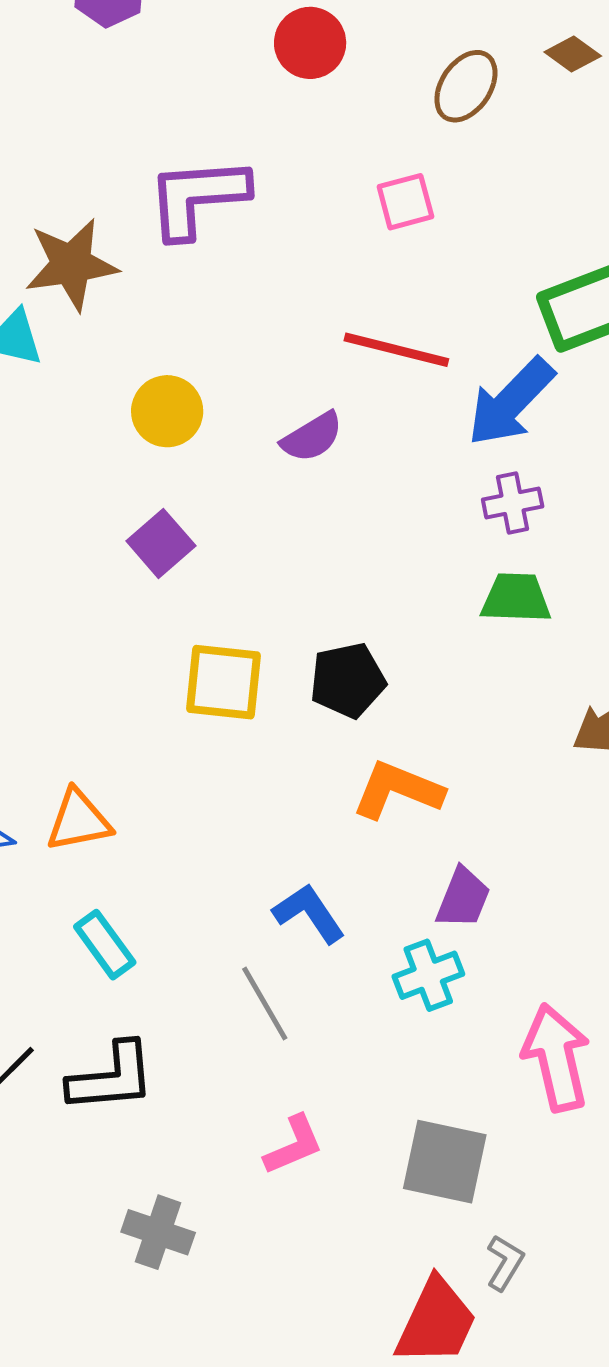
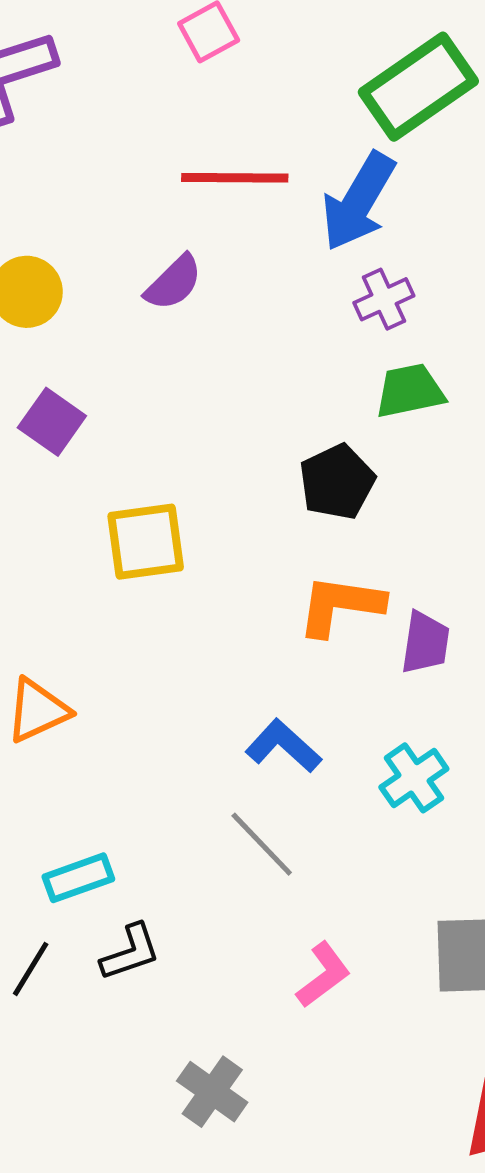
black pentagon: (348, 680) -> (337, 482), moved
purple trapezoid: (463, 898) -> (425, 643), moved
cyan rectangle: (105, 945) -> (78, 878), moved, turned -60
black L-shape: (112, 1077) -> (130, 952), size x0.7
gray cross: (158, 1232) -> (212, 1092), turned 30

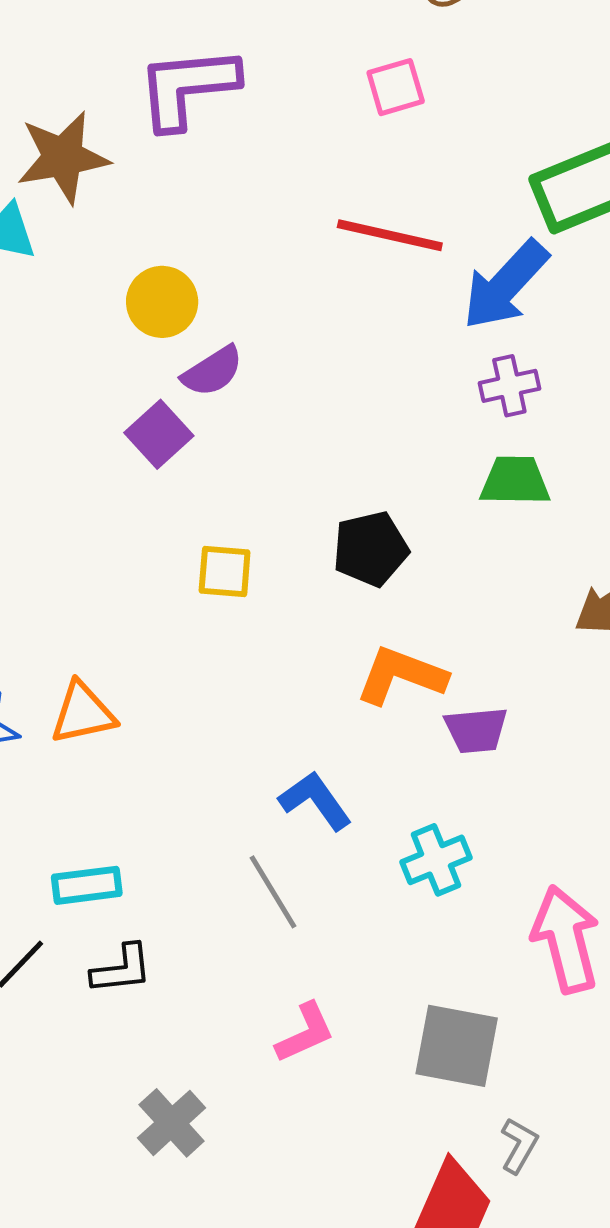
purple semicircle: (174, 283) -> (212, 371), moved
black pentagon: (337, 482) -> (371, 549), moved
yellow square: (146, 542) -> (225, 571), size x0.7
purple trapezoid: (425, 643) -> (476, 730), turned 64

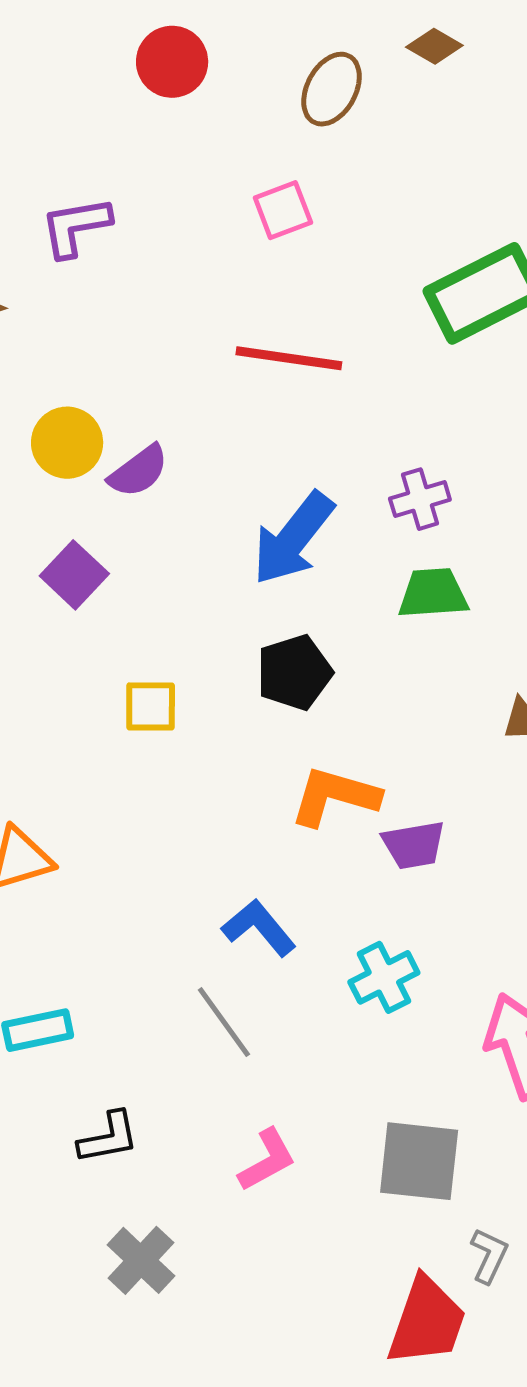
purple L-shape: (187, 87) -> (76, 227), size x0.7
blue arrow: (505, 285) -> (293, 538), moved
purple semicircle: (212, 371) -> (138, 471), moved
black L-shape: (122, 969) -> (109, 1138), moved

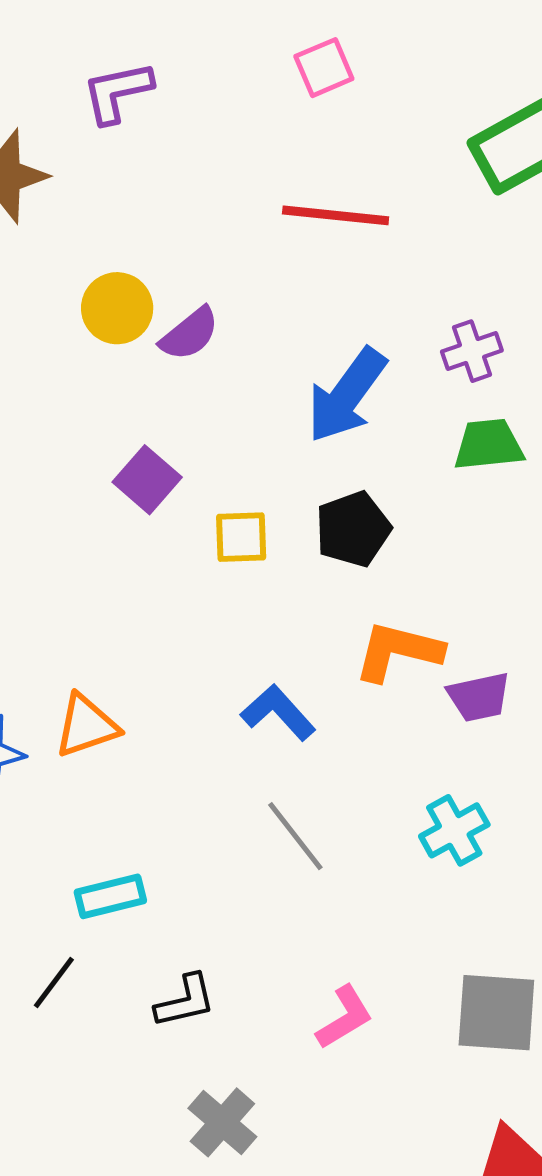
purple square: (74, 575) -> (147, 480), moved
yellow square: (151, 706) -> (241, 537), moved
blue L-shape: (259, 928) -> (278, 712), moved
gray line: (224, 1022) -> (295, 836), moved

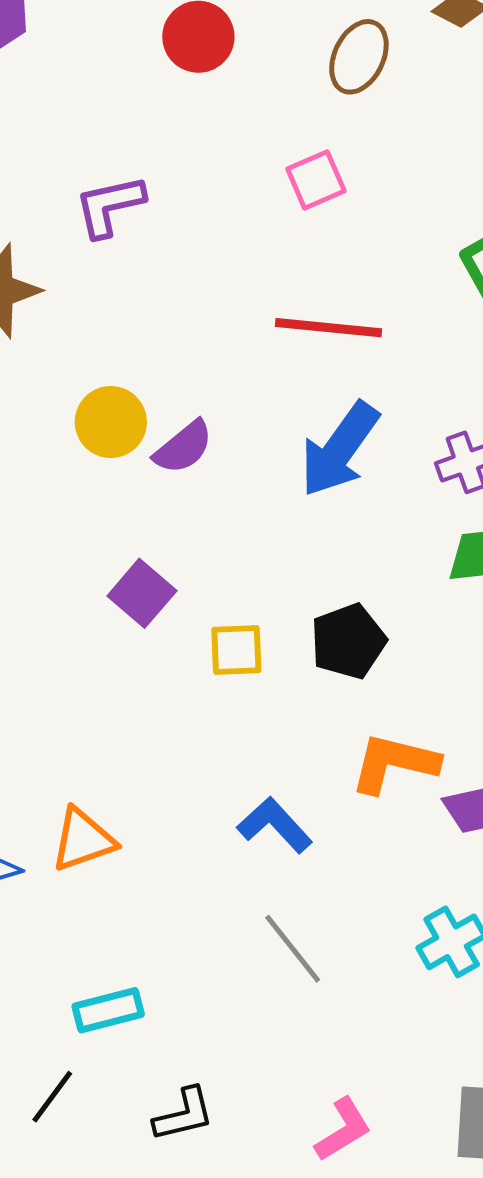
blue arrow: (347, 395) -> (340, 449), moved

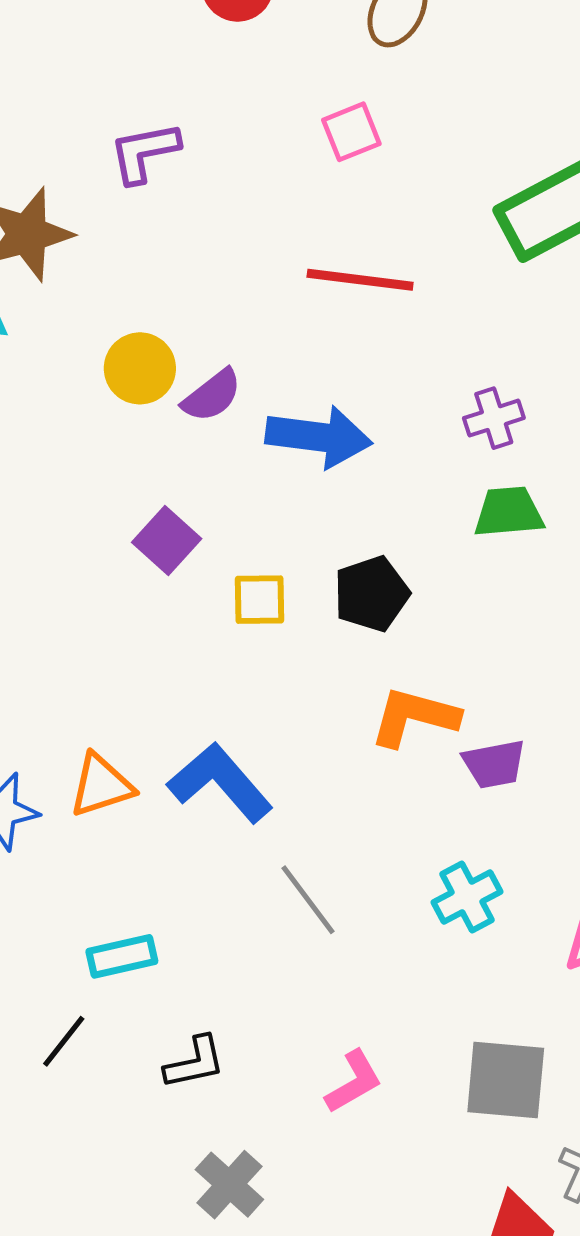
blue arrow: (340, 449) -> (319, 437), moved, turned -120
blue L-shape: (275, 825) -> (220, 783), moved, size x1.4

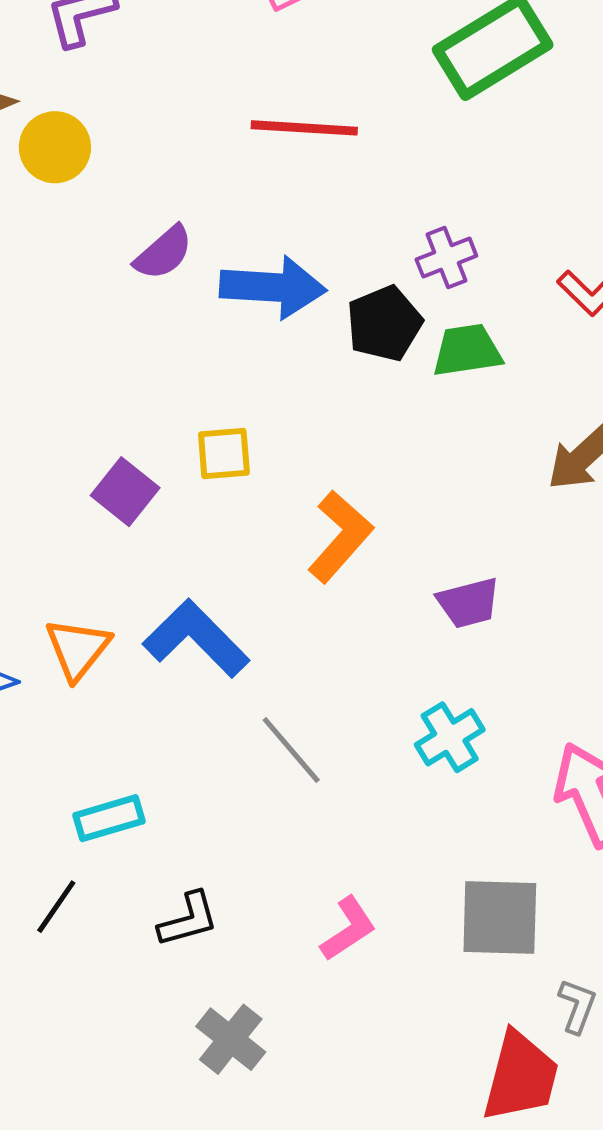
yellow circle: (140, 368) -> (55, 147), moved
purple square: (167, 540) -> (125, 492), moved
black pentagon: (372, 594) -> (384, 323), moved
orange L-shape: (414, 717) -> (340, 537), moved, turned 120
orange triangle: (101, 785) -> (78, 649), turned -30

